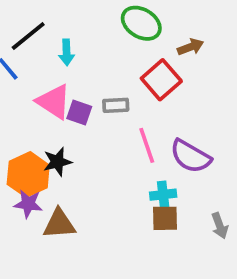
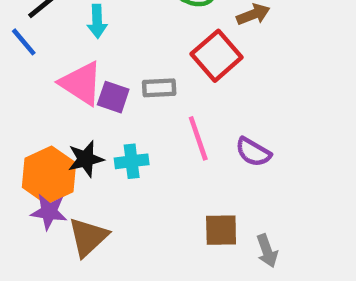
purple semicircle: (190, 156) -> (253, 152), size x0.7
cyan cross: (163, 195) -> (132, 161), moved
brown triangle: (59, 224) -> (88, 237), turned -39
gray arrow: (220, 226) -> (267, 251), moved

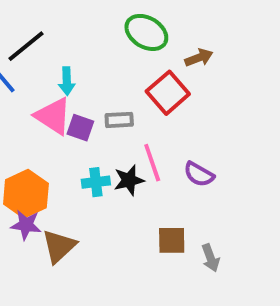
cyan arrow: (97, 21) -> (67, 81), moved
black star: (86, 159) -> (129, 180), moved

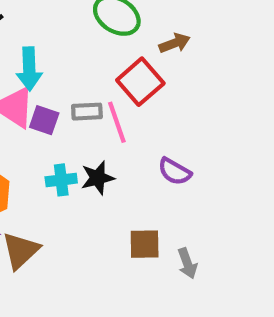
cyan arrow: (67, 81) -> (29, 69), size x1.4
pink line: (152, 163) -> (117, 122), moved

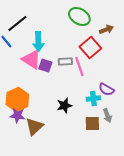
black star: (98, 178) -> (64, 106), moved
cyan cross: (61, 180) -> (93, 98), moved
gray arrow: (187, 263) -> (107, 116), moved

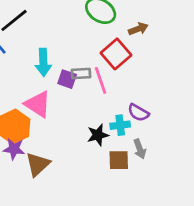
cyan arrow: (38, 42) -> (43, 62), moved
pink triangle: (31, 60) -> (38, 104), moved
purple square: (45, 66) -> (67, 79), moved
black star: (64, 106) -> (98, 135), moved

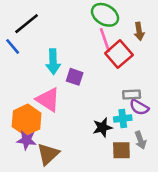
brown arrow: (138, 29) -> (139, 31), turned 102
gray rectangle: (81, 74) -> (132, 95), moved
pink line: (101, 80) -> (105, 40), moved

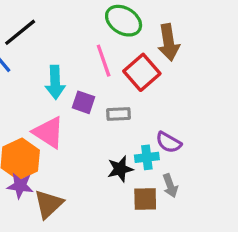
brown arrow: (139, 31) -> (169, 42), size x1.5
pink line: (105, 40) -> (104, 61), moved
gray rectangle: (132, 95) -> (119, 114), moved

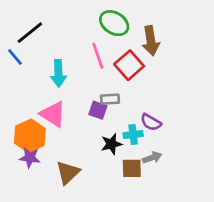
purple square: (84, 102) -> (98, 110), moved
gray arrow: (170, 186) -> (152, 158), turned -90
brown triangle: (49, 204) -> (68, 173), moved

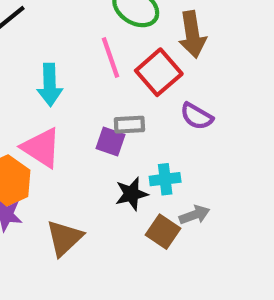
purple semicircle: (151, 122) -> (197, 116), moved
brown square: (132, 168) -> (163, 232), turned 35

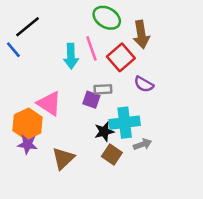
cyan arrow: (50, 85) -> (71, 56), moved
cyan cross: (165, 179) -> (125, 123), size x1.6
brown square: (163, 232) -> (112, 155), moved

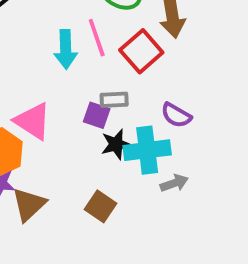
purple semicircle: (144, 84) -> (176, 115), moved
black star: (104, 132) -> (116, 144), moved
brown square: (112, 155) -> (101, 206), moved
brown triangle: (63, 158) -> (29, 204), moved

